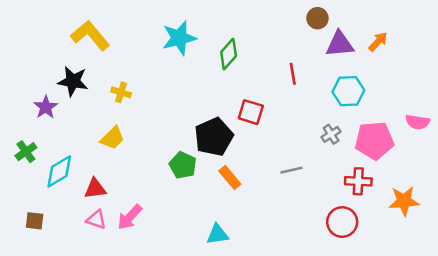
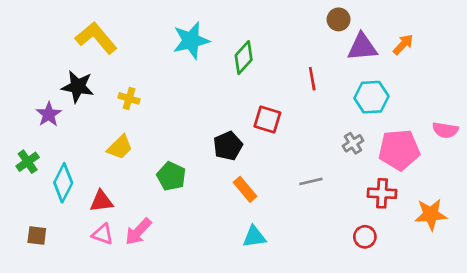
black pentagon: (214, 137) -> (228, 146), size x0.7
green pentagon: (183, 165) -> (171, 176), moved
cyan diamond: (59, 171) -> (63, 183), turned -32
red circle: (342, 222) -> (365, 237), size x0.7
cyan triangle: (217, 234) -> (254, 237), moved

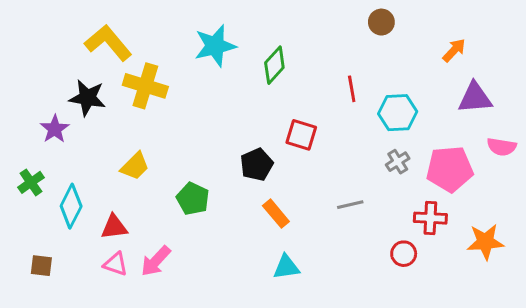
purple triangle: (362, 47) -> (475, 98), moved
cyan hexagon: (371, 97) -> (398, 113), moved
yellow cross: (129, 98) -> (145, 86), moved, size x1.8
red circle: (365, 237) -> (404, 254), moved

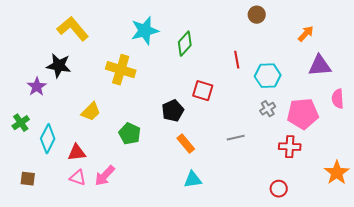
yellow cross: (145, 86) -> (121, 70), moved
pink semicircle: (502, 147) -> (338, 99), turned 78
orange star: (485, 242) -> (337, 173), moved, turned -30
red circle: (404, 254) -> (279, 189), moved

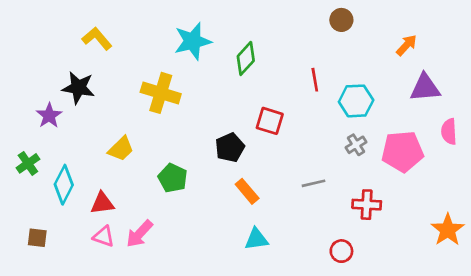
yellow L-shape: (73, 29) -> (97, 39), size x0.7
red cross: (290, 147) -> (367, 205), moved
red circle: (279, 189) -> (341, 251), moved

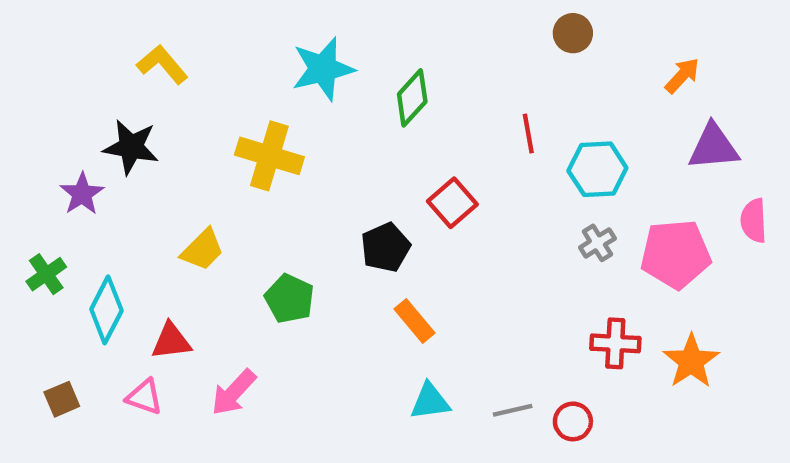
red square: (270, 121) -> (452, 203), turned 32
gray line: (314, 183) -> (513, 410), moved
orange star: (448, 230) -> (691, 361), moved
pink triangle: (104, 236) -> (144, 397), moved
brown square: (37, 238) -> (62, 399), turned -30

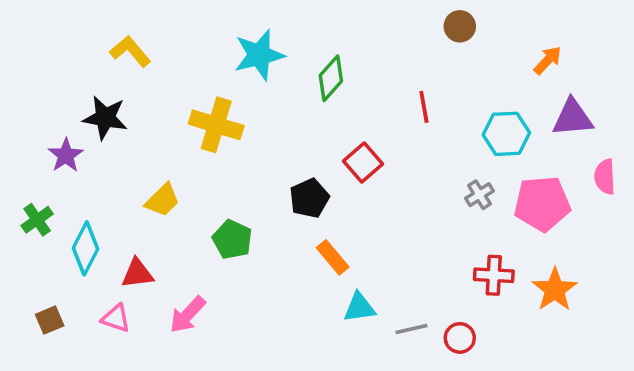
cyan hexagon: (597, 169) -> (506, 134), moved
cyan triangle: (430, 401) -> (359, 308), moved

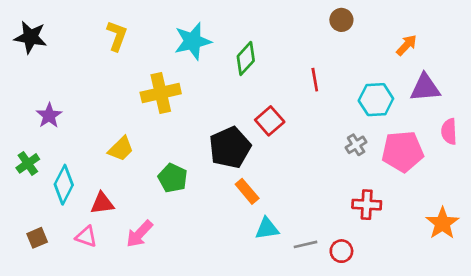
yellow L-shape: (130, 51) -> (117, 36), moved, turned 60
black star: (105, 118) -> (31, 37), moved
yellow cross: (216, 125) -> (161, 93), turned -30
black pentagon: (309, 198) -> (230, 147), size x1.4
orange star: (555, 290) -> (442, 223), moved

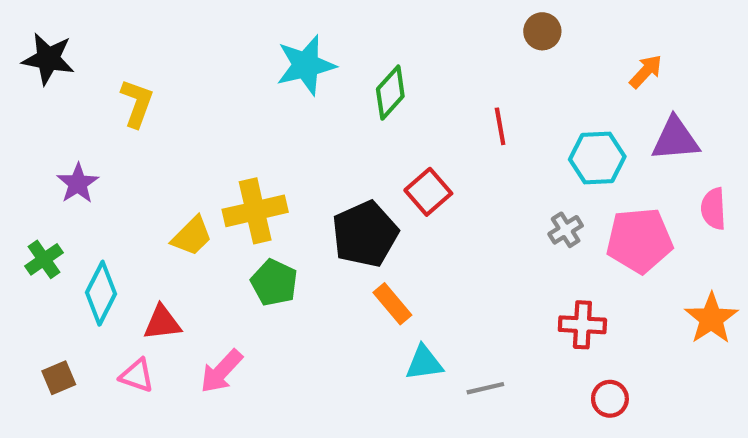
yellow L-shape: (117, 36) -> (137, 103), moved
yellow cross: (161, 93) -> (255, 211), moved
orange star: (442, 223) -> (711, 319), moved
red circle: (341, 251) -> (610, 399), moved

